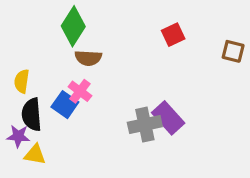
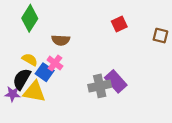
green diamond: (73, 26) -> (30, 18), moved
yellow semicircle: (22, 81) -> (30, 60), moved, turned 112
black semicircle: (32, 115) -> (22, 79), turned 35
yellow triangle: (35, 154) -> (34, 92), moved, size x1.5

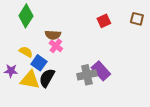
brown square: (160, 36) -> (137, 19), moved
pink cross: (55, 63) -> (56, 46), moved
black semicircle: (22, 79) -> (47, 78), moved
purple star: (13, 94) -> (11, 71), moved

